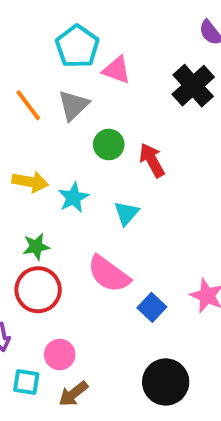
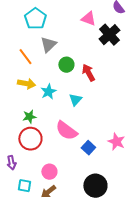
cyan pentagon: (77, 46) -> (35, 19), moved
pink triangle: (117, 70) -> (88, 19), moved
orange line: (28, 105) -> (25, 57), moved
pink circle: (60, 355) -> (49, 172), moved

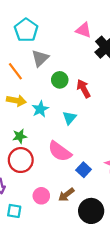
brown arrow: (48, 192) -> (66, 195), moved

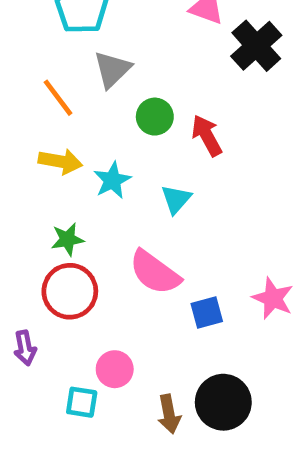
blue square: (84, 170) -> (207, 313), turned 32
brown arrow: (66, 195) -> (169, 414), moved, turned -63
cyan square: (14, 211) -> (82, 402), moved

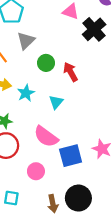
blue square: (207, 313) -> (71, 156), size x1.5
pink circle: (115, 369) -> (36, 171), moved

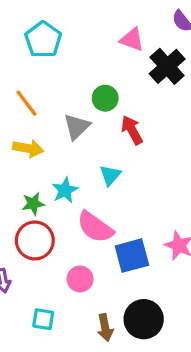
gray triangle: (26, 41) -> (77, 127), moved
green circle: (46, 63) -> (105, 98), moved
cyan star: (26, 93) -> (65, 190), moved

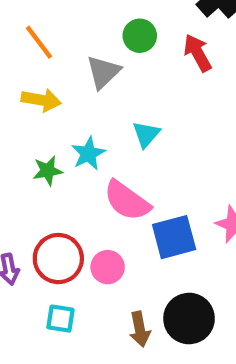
red arrow: (132, 130) -> (198, 53), moved
red circle: (35, 240) -> (58, 259), moved

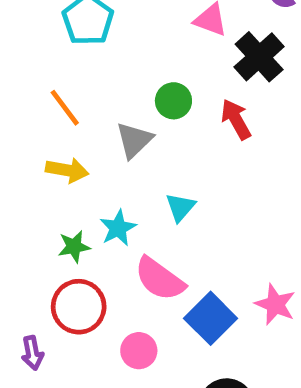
blue square: (174, 237) -> (211, 318), turned -30
red circle: (58, 259) -> (79, 307), moved

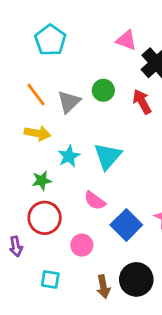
gray triangle: (134, 140) -> (69, 102), moved
cyan triangle: (180, 207) -> (108, 156), size x1.5
cyan star: (118, 228) -> (69, 156), moved
pink semicircle: (160, 279) -> (95, 201), size x0.7

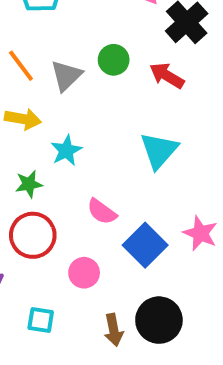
red arrow: (142, 102) -> (167, 76), turned -30
cyan triangle: (108, 156) -> (159, 151), moved

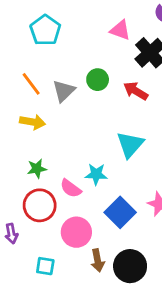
cyan star: (66, 151) -> (96, 174), moved, turned 30
pink semicircle: (102, 212) -> (71, 188), moved
pink circle: (84, 273) -> (76, 232), size x1.4
brown arrow: (114, 330) -> (98, 260), moved

